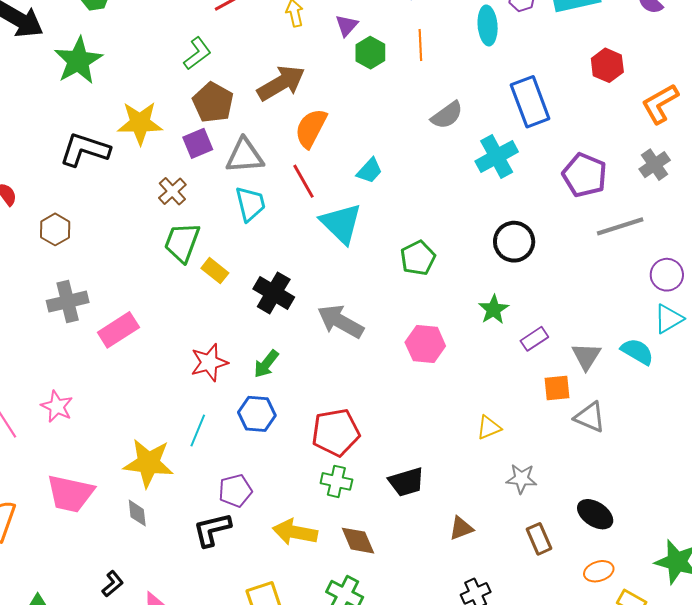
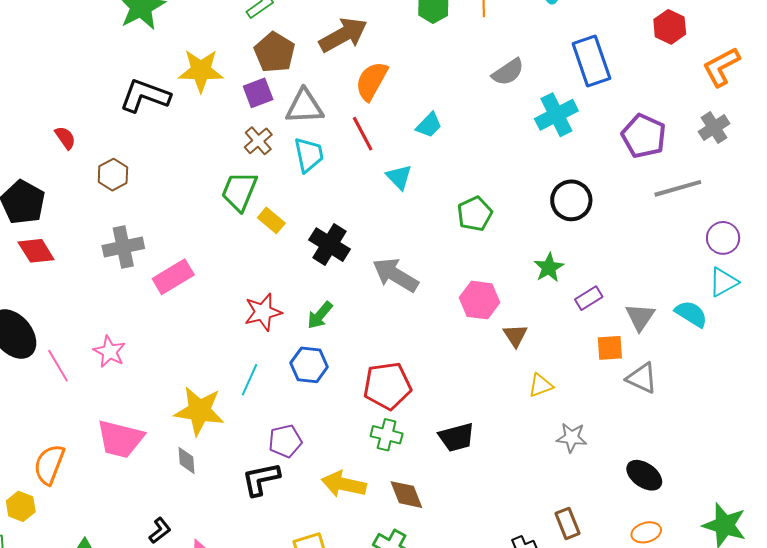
brown cross: (172, 191) -> (258, 141), moved
cyan triangle: (341, 223) -> (399, 177), size x0.6
brown triangle: (461, 528) -> (515, 335), moved, turned -44
brown rectangle: (539, 539) -> (567, 523), moved

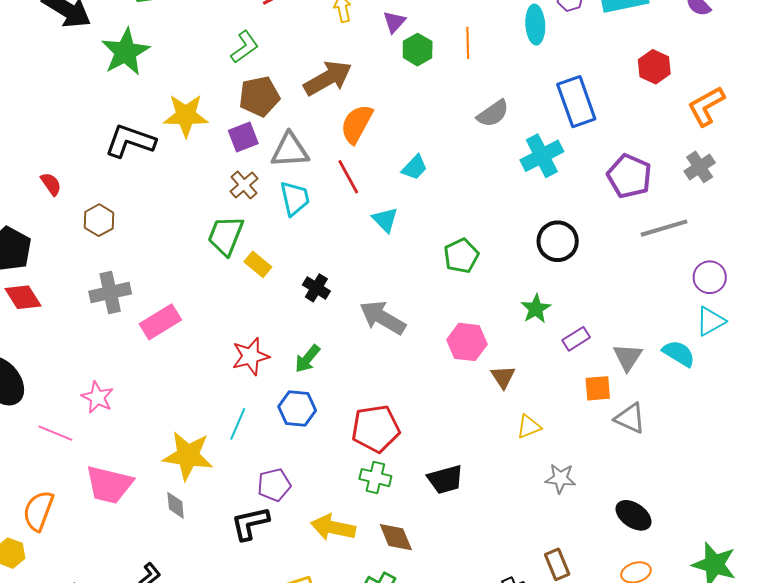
brown pentagon: (275, 52) -> (259, 96), turned 30
black cross: (330, 245) -> (316, 288), size x0.7
pink line: (58, 366) -> (55, 433), moved, turned -36

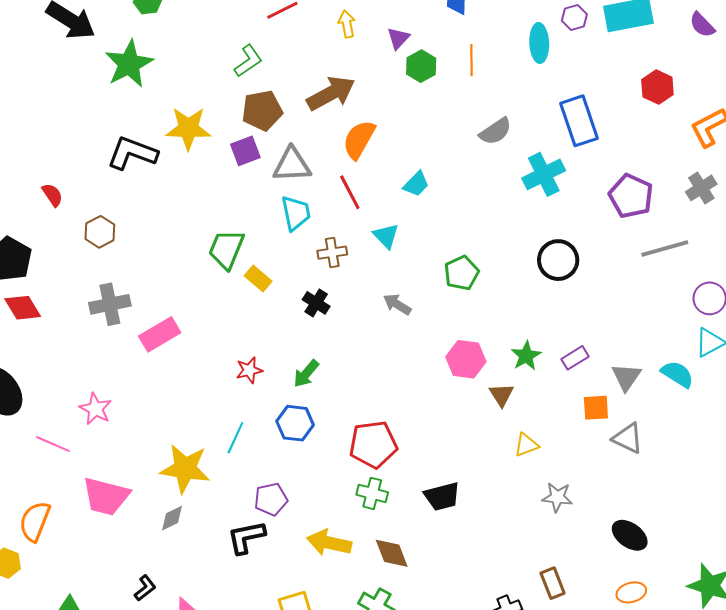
brown cross: (244, 185) -> (332, 253), moved, turned 32
green star: (536, 309) -> (526, 356), moved
gray arrow: (383, 318) -> (397, 304), moved, size x0.6
red star: (251, 356) -> (249, 370), size x0.7
gray diamond: (176, 505) -> (172, 518), turned 68

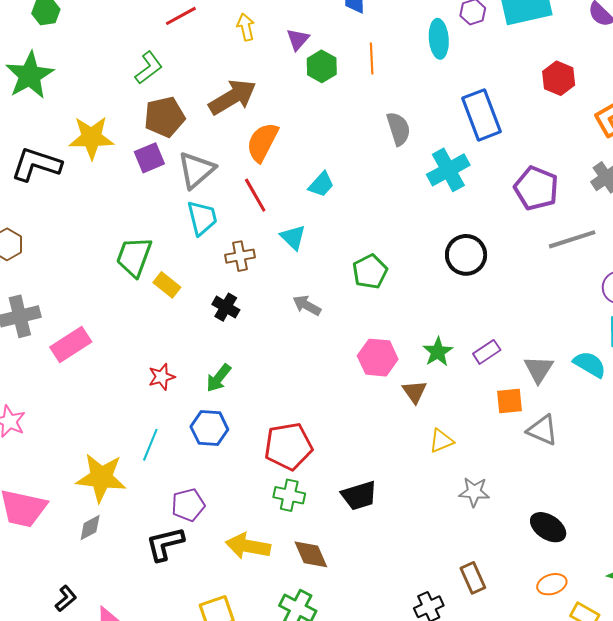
gray semicircle: (495, 131) -> (398, 129), turned -72
gray triangle: (292, 165) -> (196, 170), turned -36

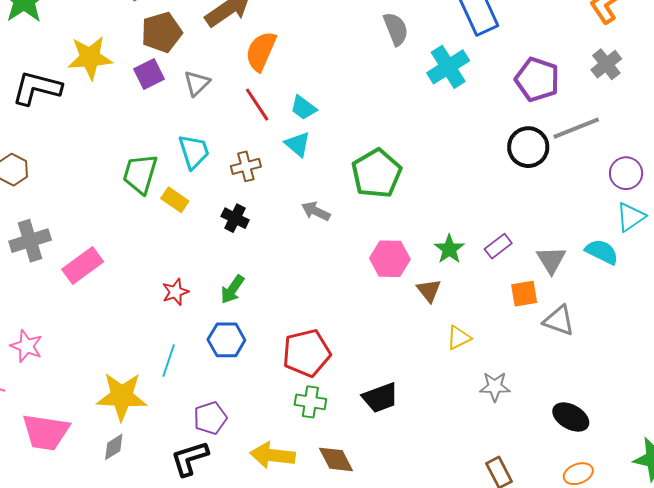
gray triangle: (196, 170) -> (197, 83), size x0.7
cyan trapezoid: (321, 184) -> (303, 108), moved, turned 88
cyan trapezoid: (202, 218) -> (194, 152), moved
black circle: (466, 255) -> (528, 147), moved
green pentagon: (370, 272) -> (377, 173), size x1.4

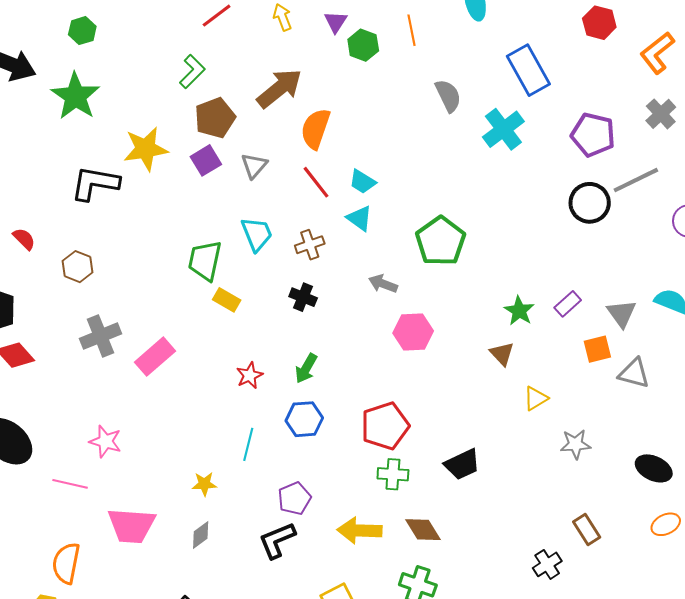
yellow rectangle: (175, 200) -> (227, 300), moved
pink hexagon: (390, 259) -> (413, 332), moved
yellow star: (122, 396) -> (204, 484), size x0.5

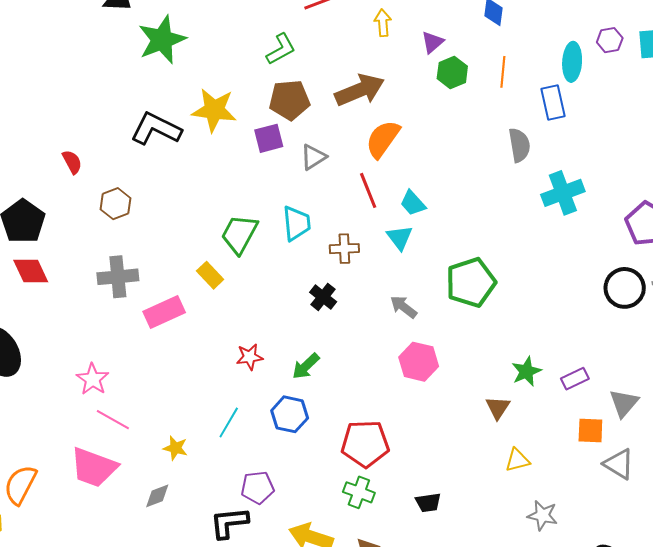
blue rectangle: (528, 70) -> (553, 102), moved, size x0.7
yellow rectangle: (227, 300) -> (210, 275), moved
black trapezoid: (462, 464) -> (428, 503), size x0.7
pink line: (70, 484) -> (113, 420), moved

